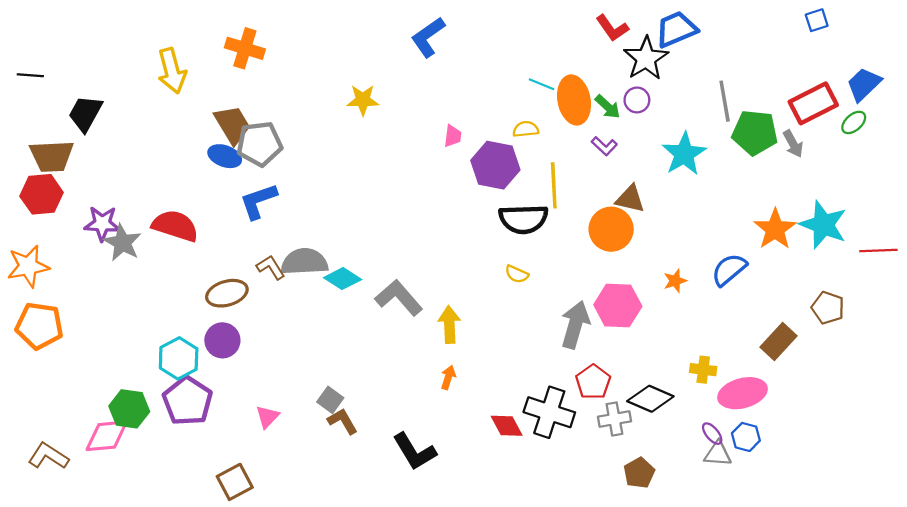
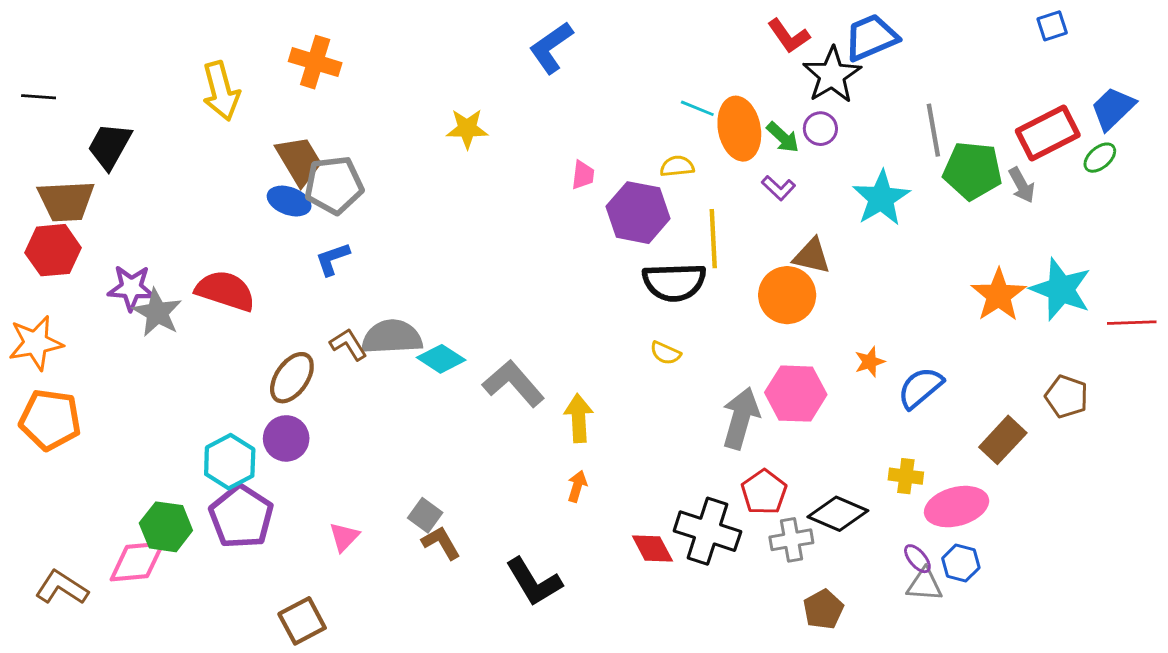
blue L-shape: (258, 201) -> (332, 259), size x0.7
blue semicircle: (729, 270) -> (920, 388), moved
brown ellipse: (227, 293) -> (292, 378), turned -39

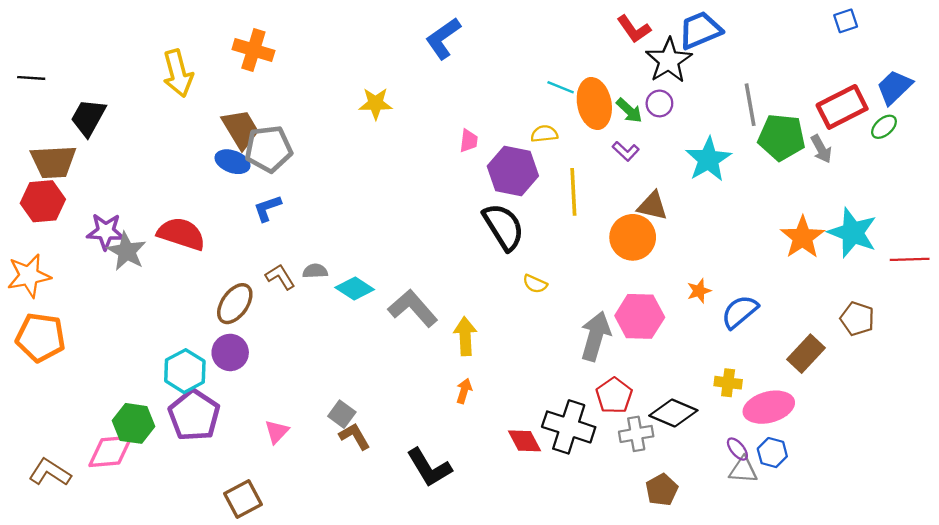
black semicircle: (674, 282) -> (504, 227), moved, turned -120
gray semicircle: (392, 337) -> (315, 271), size x0.5

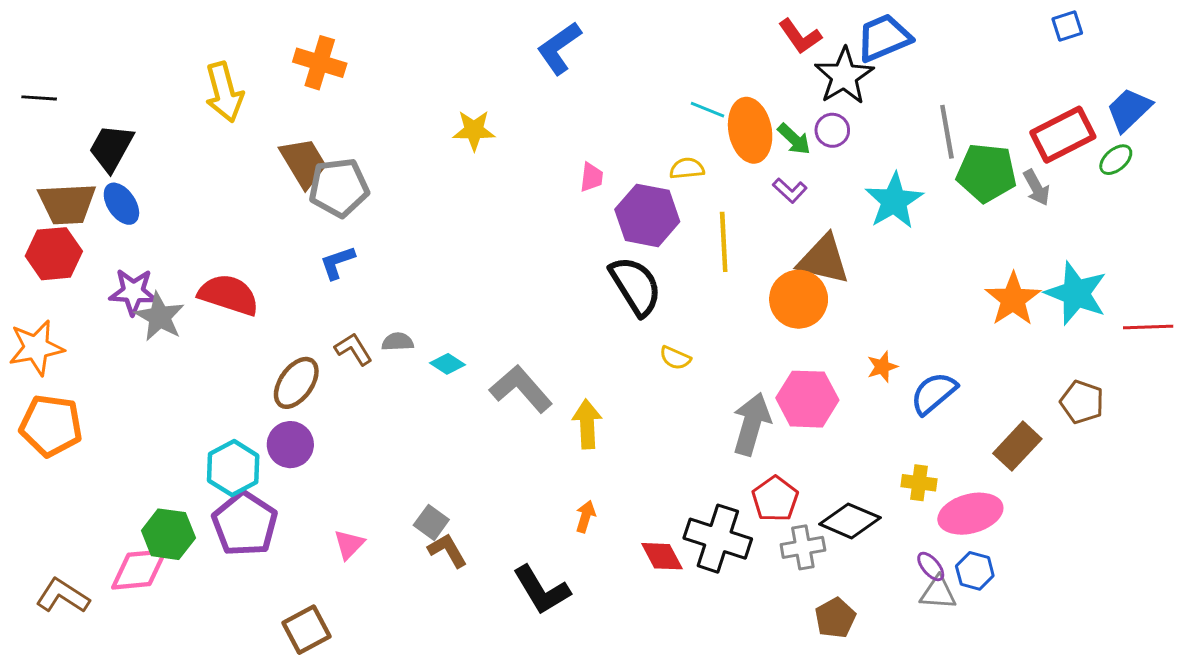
blue ellipse: (232, 162) -> (121, 204), moved, turned 36
brown triangle: (652, 206) -> (824, 260), size x1.4
cyan diamond: (355, 288) -> (448, 364), size x0.7
orange arrow: (464, 391) -> (586, 517), moved

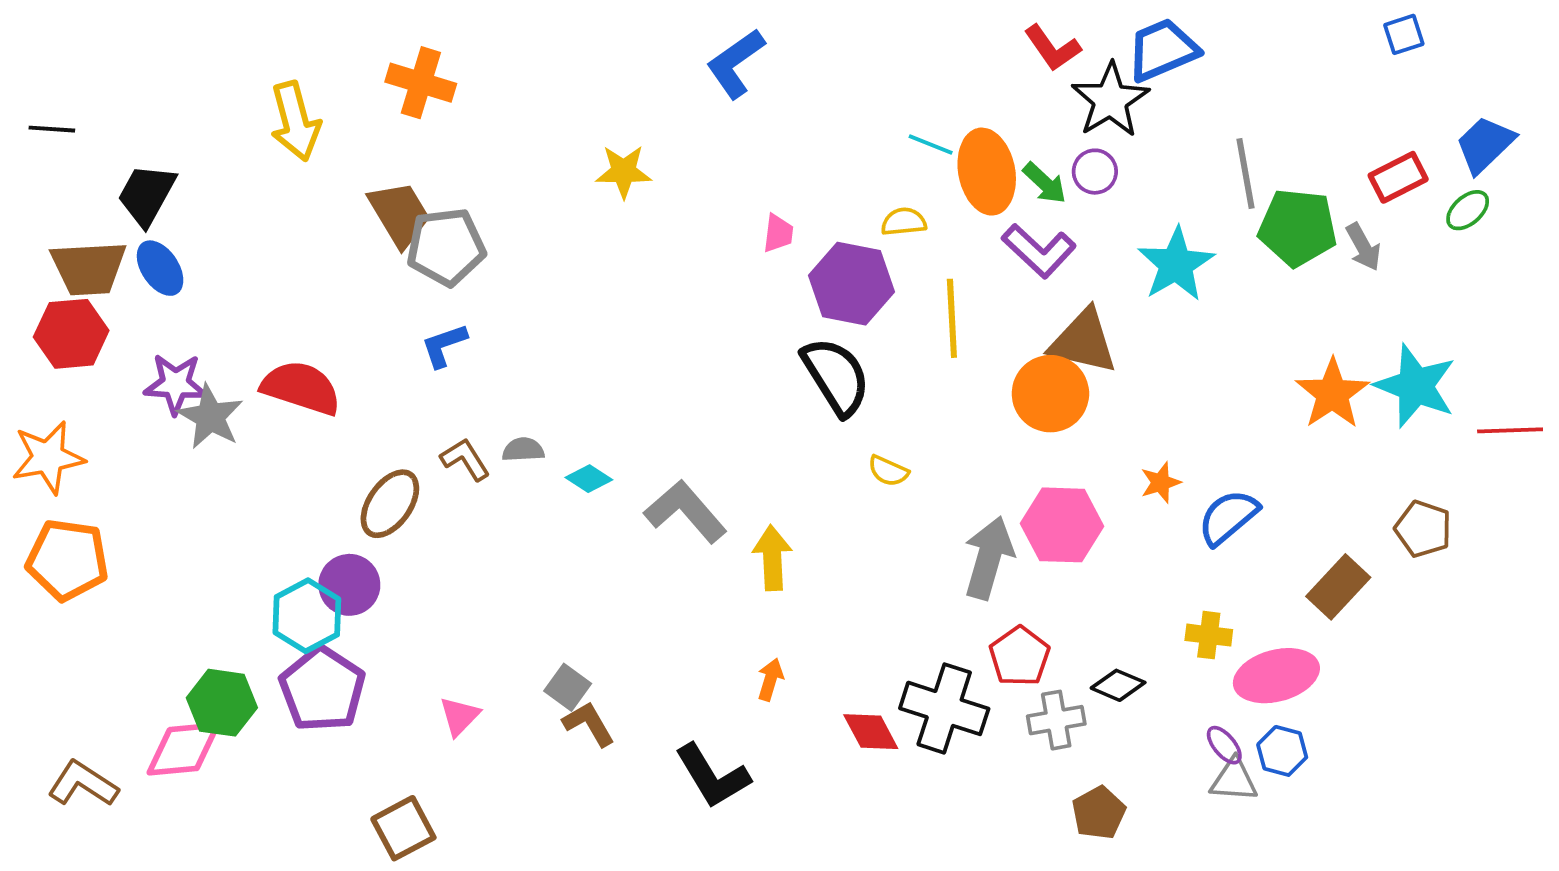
red rectangle: (1063, 135) -> (1398, 177), size x0.7
purple L-shape: (790, 190) -> (1039, 251), size x1.6
purple circle: (290, 445) -> (349, 585), moved
black diamond: (850, 521) -> (1118, 685), size x0.7

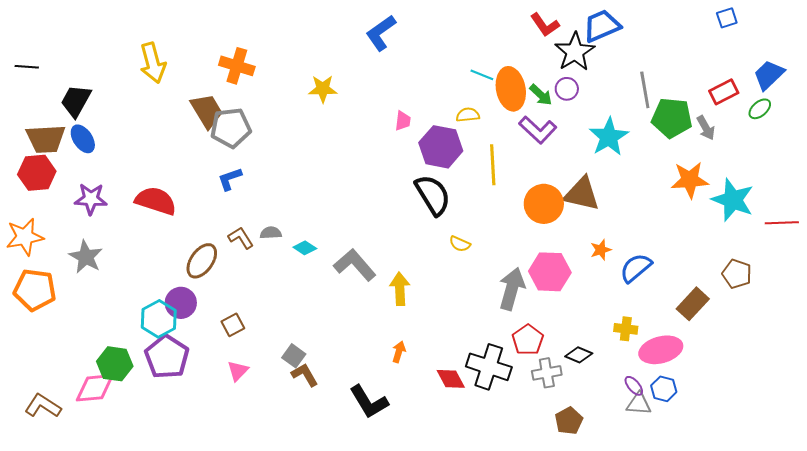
orange cross: (421, 83) -> (237, 66), moved
brown triangle: (1083, 341) -> (582, 194), moved
orange star: (1332, 394) -> (690, 180), moved, turned 30
gray star: (210, 417) -> (86, 257), moved
brown square: (403, 828) -> (233, 325), moved, size x0.7

